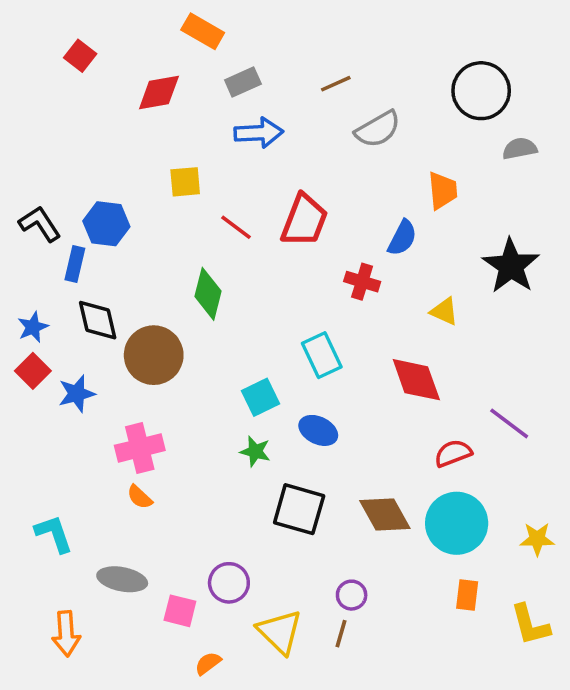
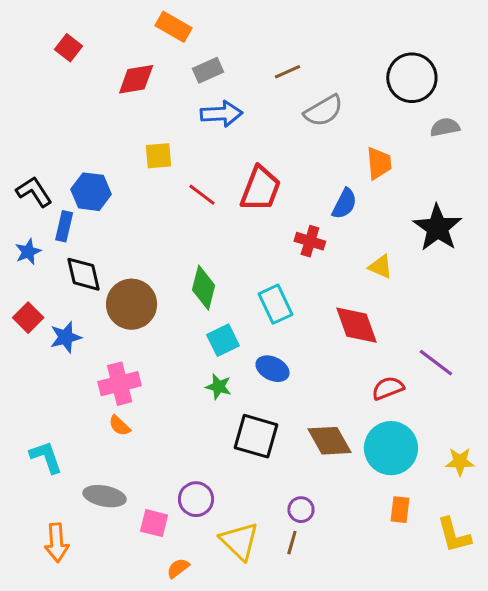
green diamond: (208, 294) -> (204, 288), moved
blue star: (33, 327) -> (28, 252), moved

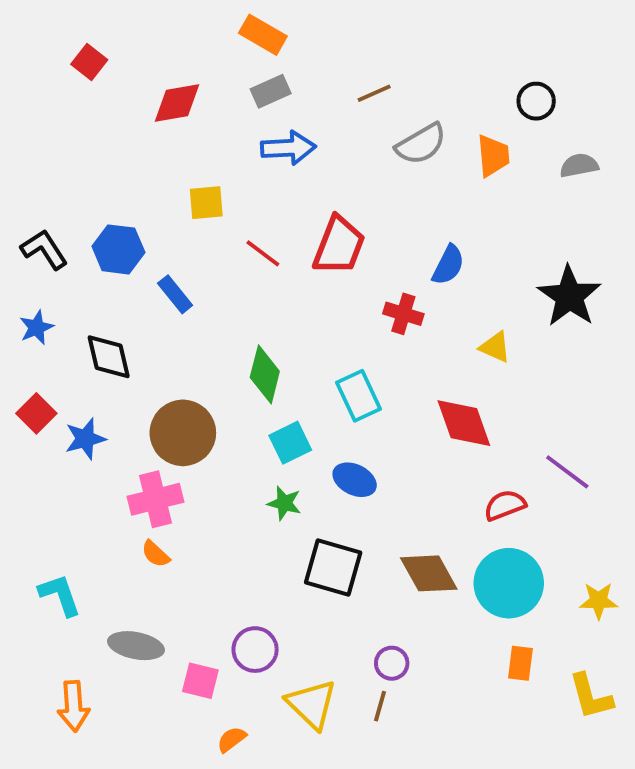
orange rectangle: (174, 27) -> (263, 35), moved
black circle: (412, 78) -> (536, 101), size x0.6
orange trapezoid: (379, 163) -> (493, 156), moved
blue rectangle: (64, 226) -> (175, 294), moved, turned -52
brown circle: (132, 304) -> (183, 433), moved

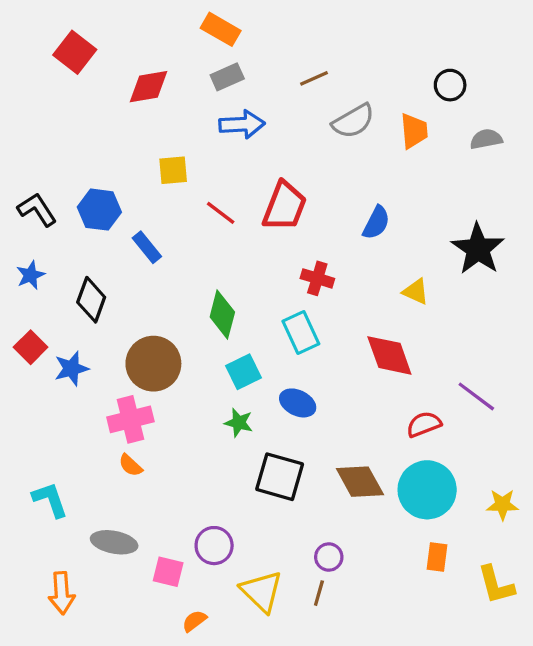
red square: (89, 62) -> (75, 52), size x1.4
red cross: (403, 314) -> (317, 278), moved
black diamond: (109, 357) -> (91, 300), turned 33

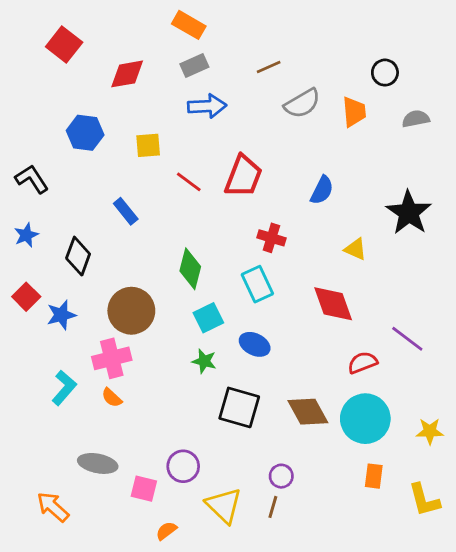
blue hexagon: (99, 210) -> (85, 133), moved
cyan L-shape: (50, 500) -> (64, 388), moved, turned 60
orange arrow: (62, 593) -> (53, 507), turned 136

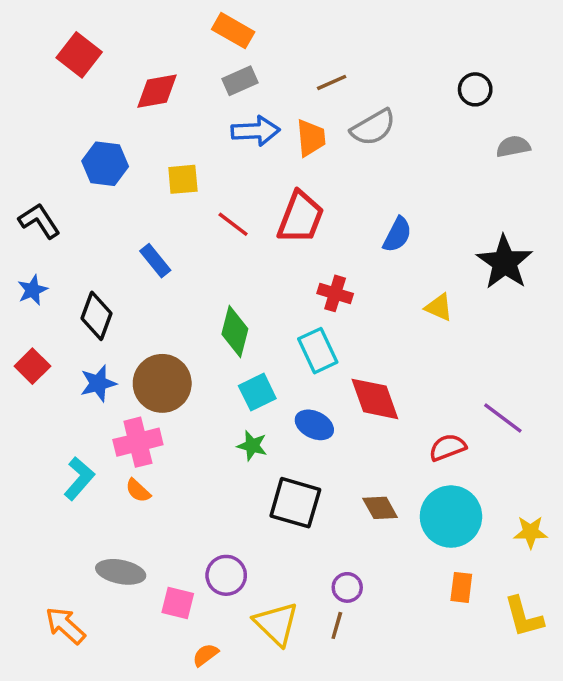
orange trapezoid: (354, 112) -> (311, 138), moved
red diamond: (333, 304) -> (375, 399), moved
blue star: (61, 315) -> (98, 383), moved
brown diamond: (308, 412) -> (380, 508), size x0.7

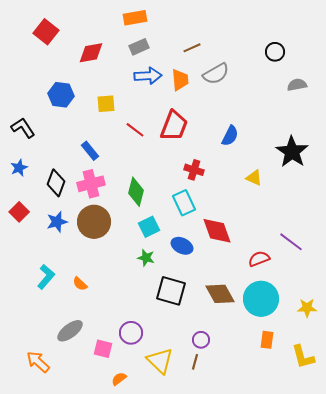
orange rectangle: (233, 31) -> (135, 18), turned -40
pink cross: (138, 442) -> (91, 184), moved
brown diamond: (380, 508) -> (220, 294), size x1.4
gray ellipse: (121, 572) -> (70, 331), turned -48

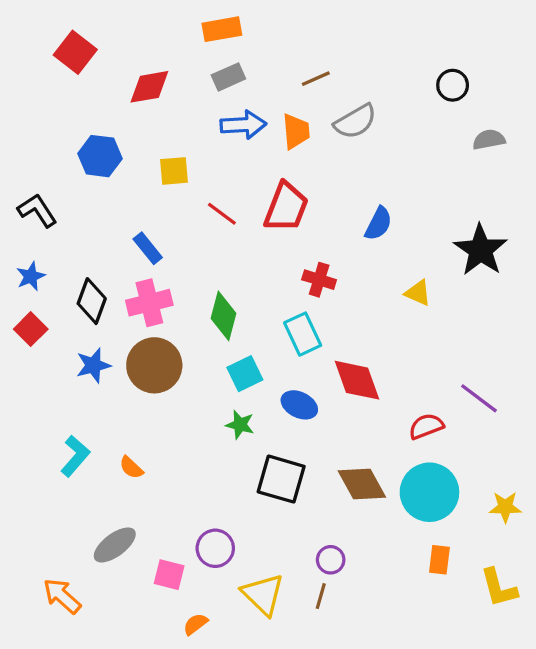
red square: (19, 212) -> (31, 329), moved

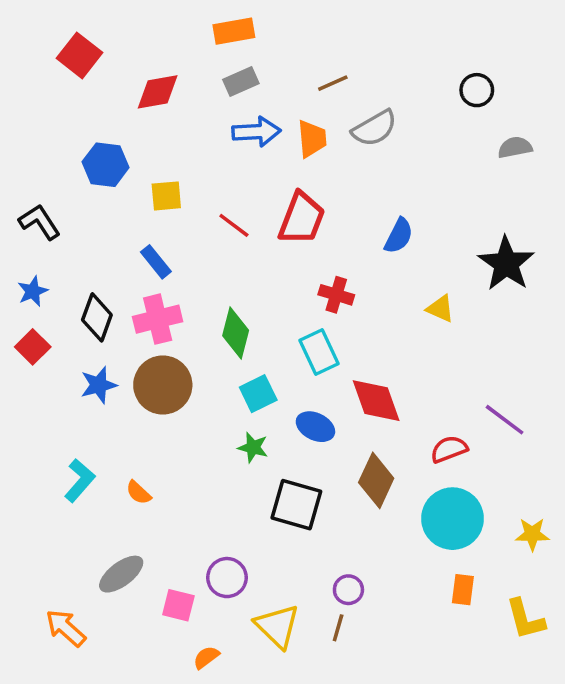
yellow square: (174, 171) -> (166, 196), moved
brown diamond: (362, 484) -> (376, 480), moved, turned 54

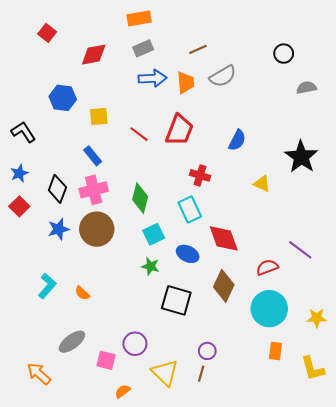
red square: (80, 55) -> (47, 33), size x0.7

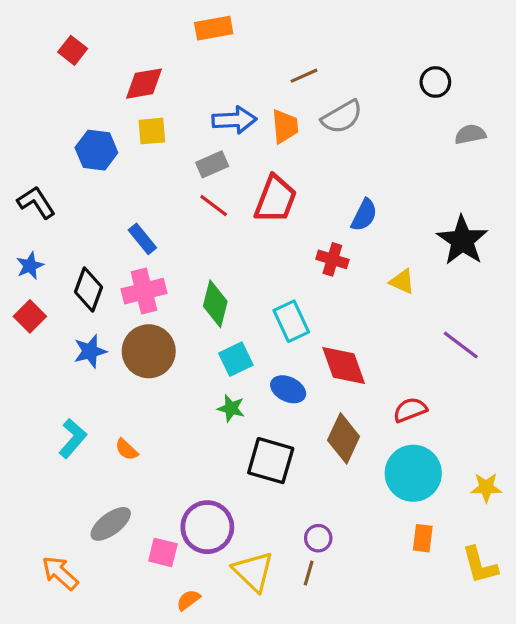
gray rectangle: (143, 48) -> (212, 164), moved
yellow square: (99, 117) -> (152, 131), moved
red cross: (200, 175) -> (332, 259), moved
purple line: (300, 250) -> (461, 345), moved
purple circle: (135, 344) -> (207, 527), size x1.4

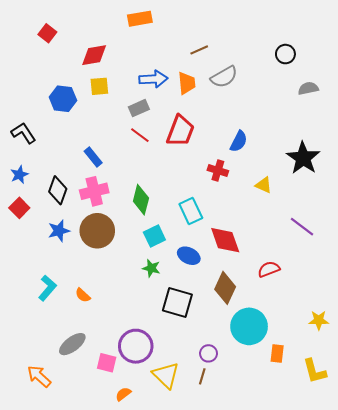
cyan circle: (413, 473) -> (249, 326), moved

